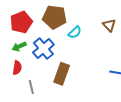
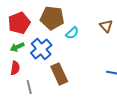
brown rectangle: (62, 74) -> (59, 74), turned -45

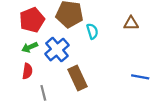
brown triangle: (106, 26) -> (131, 23), turned -48
cyan semicircle: (72, 33) -> (92, 31), turned -64

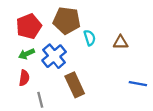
brown triangle: (131, 23) -> (121, 42), moved

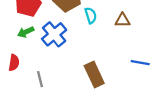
red semicircle: (24, 78) -> (14, 63), moved
brown rectangle: (75, 85) -> (94, 74), moved

